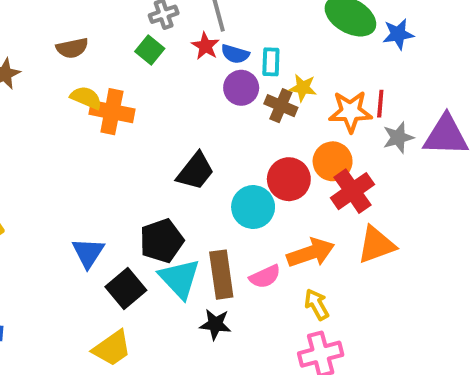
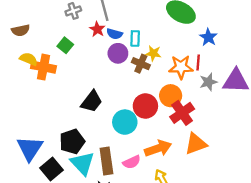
blue star: (398, 34) -> (208, 37), moved, turned -30
green square: (150, 50) -> (65, 45), moved
blue triangle: (88, 253) -> (30, 148), size x1.4

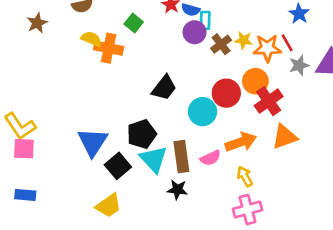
cyan rectangle: (135, 38) -> (205, 20), moved
yellow star: (153, 53) -> (244, 40), moved
red line: (198, 62) -> (287, 43), turned -35
brown cross: (141, 64) -> (221, 44), turned 30

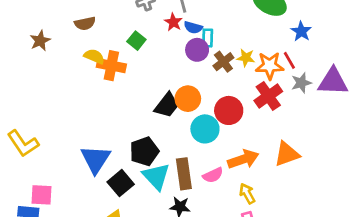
orange circle: (255, 81) -> (188, 99), moved
red cross: (269, 101) -> (268, 96), moved
pink square: (24, 149) -> (41, 195), moved

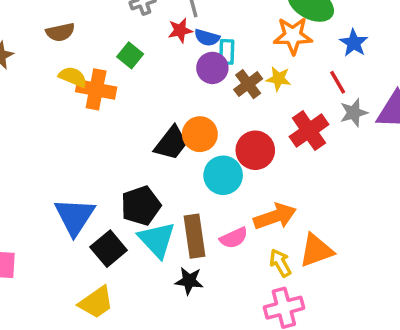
red star: (173, 22) -> (180, 30), turned 30
orange star: (270, 66) -> (293, 36), moved
orange triangle: (287, 154) -> (316, 250), moved

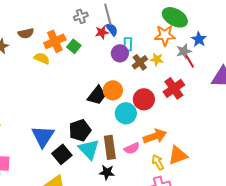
brown semicircle: (60, 32) -> (26, 33), moved
blue semicircle: (207, 38) -> (112, 29), moved, turned -144
orange cross: (96, 89) -> (55, 41), moved, turned -35
gray star: (354, 113) -> (184, 51), moved

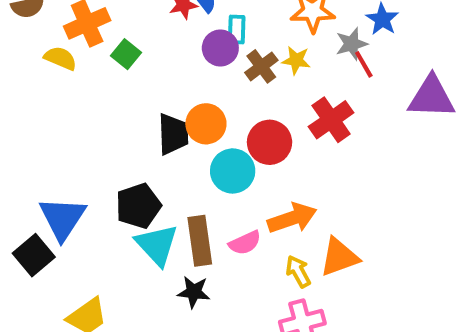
green square: (74, 46) -> (126, 54), moved
black trapezoid: (97, 95) -> (173, 134), turned -40
black square: (62, 154) -> (34, 255), moved

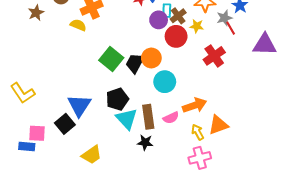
green square: (126, 54) -> (111, 59), moved, size x1.6
brown cross: (261, 66) -> (178, 16), moved
black trapezoid: (173, 134) -> (135, 63), turned -150
red circle: (270, 142) -> (176, 36), moved

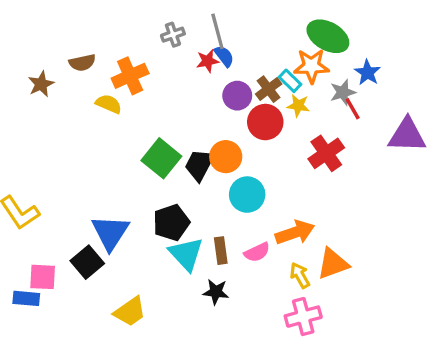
cyan rectangle: (167, 11) -> (290, 81), moved, turned -48
brown rectangle: (148, 117) -> (221, 251), size x0.7

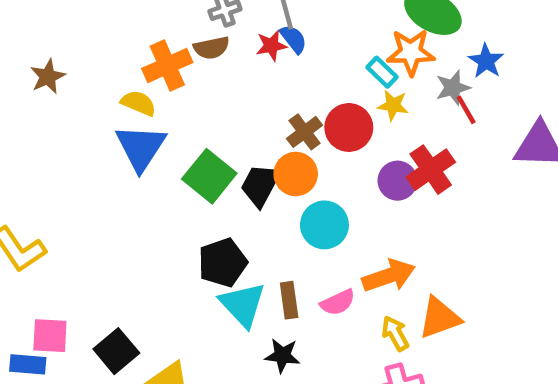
brown semicircle: (82, 63) -> (212, 48), moved
brown cross: (269, 89) -> (305, 132), moved
purple circle: (237, 96) -> (398, 181), moved
blue triangle: (110, 232) -> (141, 147), moved
black square: (87, 262) -> (116, 351), moved

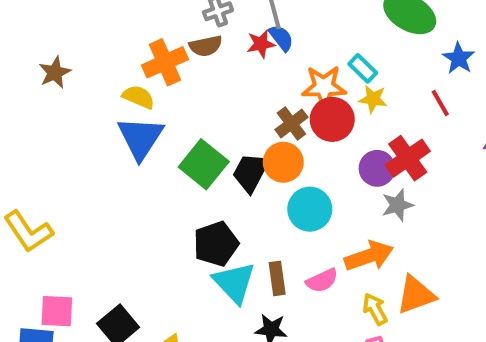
orange star: (411, 52) -> (324, 87), moved
gray star: (453, 88) -> (397, 205), moved

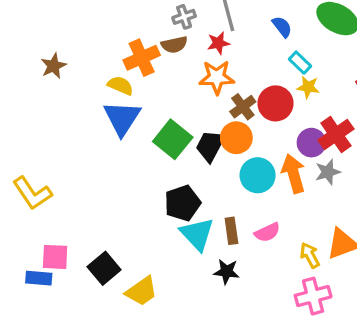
blue semicircle: (281, 38) -> (282, 27), moved
orange star: (324, 87) -> (217, 77), moved
orange arrow: (369, 256) -> (293, 174), moved, turned -87

